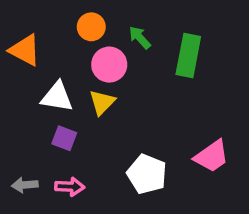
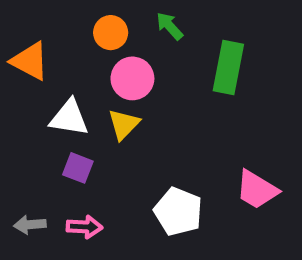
green arrow: (140, 38) -> (170, 26), moved
pink trapezoid: (212, 156) -> (257, 190), turned 66

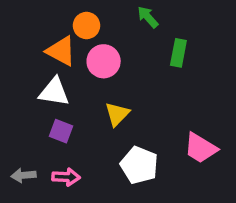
green arrow: (170, 26) -> (148, 17), moved
orange triangle: (30, 61) -> (61, 51), moved
green rectangle: (228, 68) -> (178, 53), size x0.7
yellow triangle: (124, 124) -> (117, 114), moved

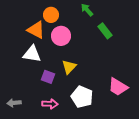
green rectangle: (178, 53) -> (105, 31), turned -49
purple square: (61, 131) -> (48, 77), moved
pink arrow: (66, 177) -> (50, 104), moved

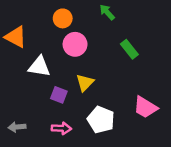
orange triangle: (36, 30) -> (16, 37), moved
green rectangle: (105, 31) -> (129, 49), moved

